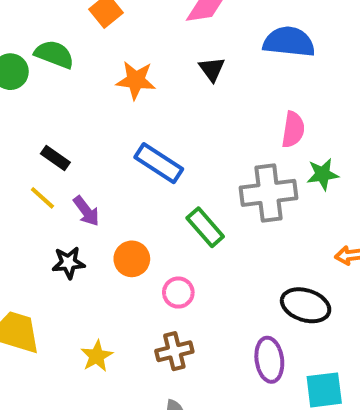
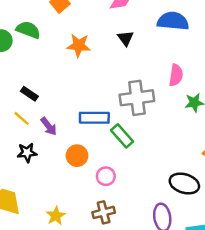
blue rectangle: (159, 163) -> (94, 118), moved, turned -32
gray cross: (268, 193) -> (137, 98), moved
black star: (69, 263) -> (27, 153), moved

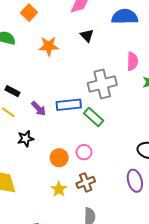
purple arrow: (49, 126) -> (39, 109), moved
black star: (27, 153) -> (26, 139), moved
orange circle: (77, 156) -> (59, 158), moved
yellow star: (56, 216) -> (59, 189), moved

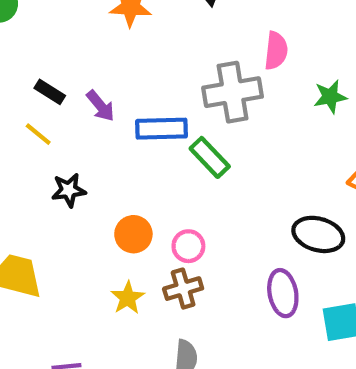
pink semicircle: (132, 61) -> (276, 51), moved
purple arrow: (39, 109) -> (100, 106), moved
pink circle: (84, 152) -> (188, 246), moved

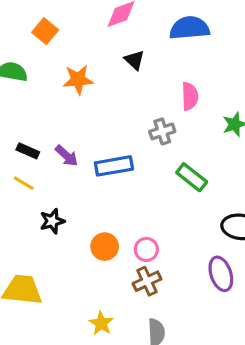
gray cross: (233, 92) -> (162, 131), size x0.6
green rectangle: (210, 157) -> (192, 177), moved
yellow star: (128, 298) -> (101, 323), moved

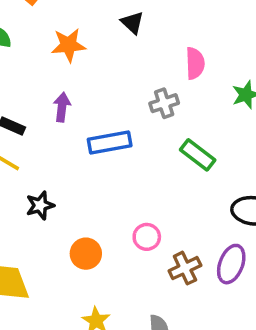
purple arrow: (67, 156) -> (62, 107), moved, turned -125
orange circle: (105, 247) -> (86, 254), moved
purple ellipse: (221, 274) -> (231, 264), turned 40
brown cross: (147, 281) -> (185, 268), moved

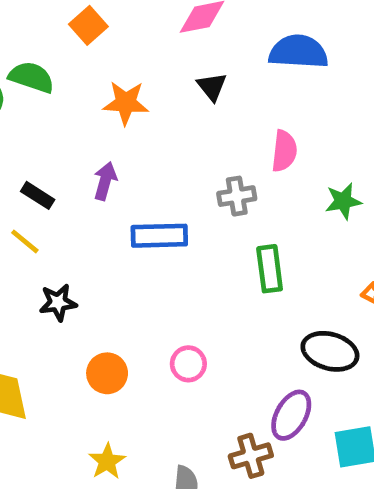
green rectangle: (198, 155) -> (270, 269), turned 36
brown cross: (185, 268) -> (251, 456), moved

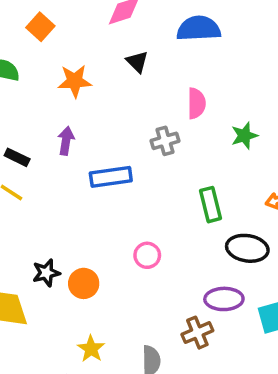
green rectangle: (270, 269) -> (211, 205), moved
black star: (58, 303) -> (46, 273), moved
pink circle: (188, 364) -> (147, 255), moved
purple ellipse: (291, 415) -> (224, 299), turned 66

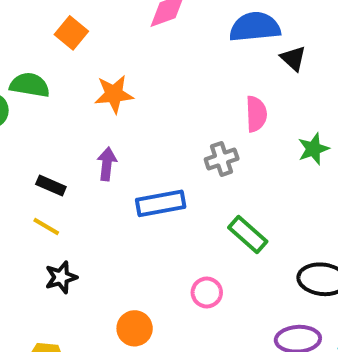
black triangle: (137, 62) -> (293, 58), moved
green rectangle: (211, 205) -> (248, 234), moved, turned -32
black star: (46, 273) -> (61, 277), moved

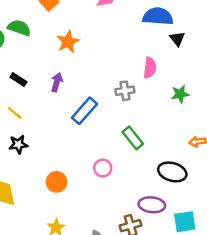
orange star: (114, 94) -> (68, 42), turned -30
black rectangle: (51, 185) -> (18, 79), moved
blue rectangle: (161, 203) -> (84, 111), turned -48

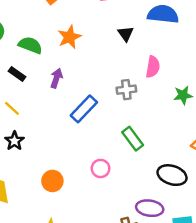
green semicircle: (19, 28) -> (30, 45), moved
black triangle: (177, 39) -> (126, 34), moved
black star: (18, 144) -> (14, 141), turned -30

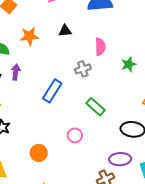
black triangle: (126, 34) -> (65, 31), moved, turned -48
orange star: (69, 37) -> (29, 36), turned 30
purple arrow: (56, 78) -> (16, 72), moved

